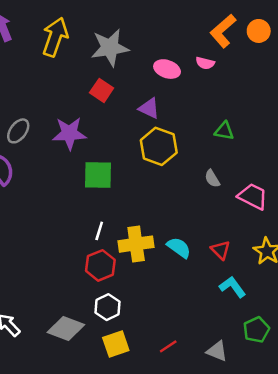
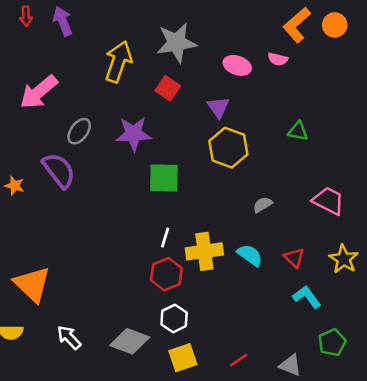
yellow arrow: (55, 37) -> (118, 62), moved
purple triangle: (149, 108) -> (218, 107), turned 30
gray semicircle: (212, 179) -> (263, 205), moved, turned 90

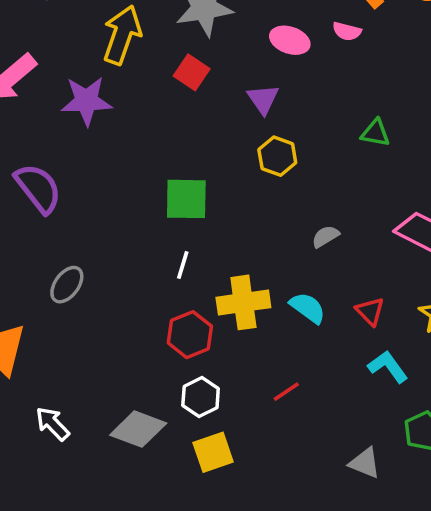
gray ellipse: (79, 131) -> (67, 285), moved
purple star: (134, 134) -> (86, 101), moved
yellow hexagon: (228, 148) -> (277, 156), size x0.7
white line: (165, 237) -> (183, 265), moved
red line: (239, 360) -> (286, 392), moved

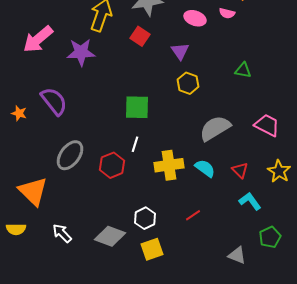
gray semicircle: (325, 236) -> (215, 128), size x2.0
gray ellipse: (67, 285) -> (70, 155), size x1.4
red hexagon: (190, 335) -> (112, 165), moved

